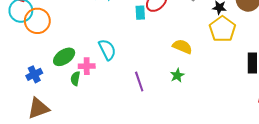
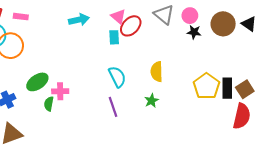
yellow pentagon: (222, 29) -> (206, 86), moved
yellow semicircle: (182, 47) -> (157, 72), turned -114
cyan semicircle: (107, 50) -> (117, 77), moved

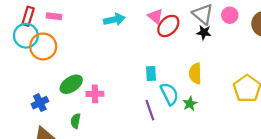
black star: (194, 32) -> (204, 32), moved
cyan rectangle: (114, 37) -> (151, 73), moved
cyan semicircle: (117, 77) -> (169, 94), moved
green semicircle: (49, 104) -> (76, 121), moved

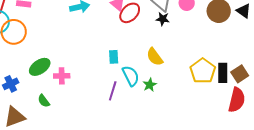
yellow semicircle: (195, 73) -> (155, 57), turned -36
purple line: (150, 110) -> (113, 91), turned 36
green semicircle: (76, 121) -> (44, 101), turned -48

